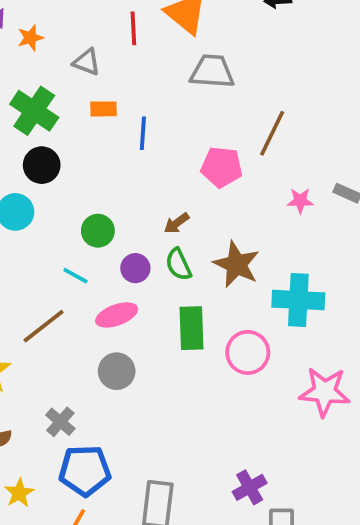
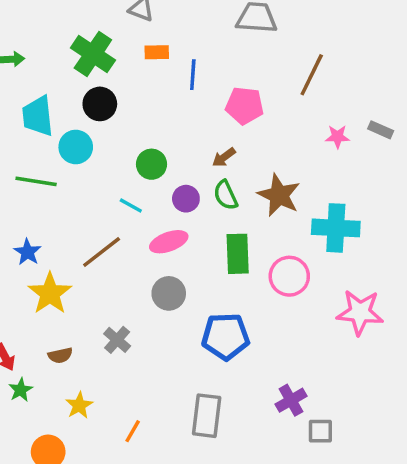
pink pentagon: (222, 167) -> (245, 106), moved
blue pentagon: (85, 470) -> (226, 336), moved

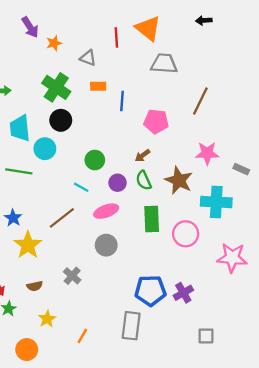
gray rectangle: (381, 130) -> (241, 169), moved
pink star: (338, 137) -> (207, 153), moved, size x1.5
blue pentagon: (226, 336) -> (150, 291), moved
purple cross: (291, 400) -> (183, 293), moved

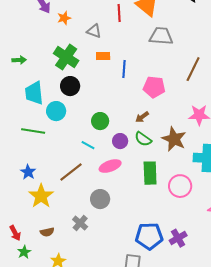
green semicircle: (144, 180) -> (143, 139), turned -30
gray circle: (106, 245) -> (100, 199), moved

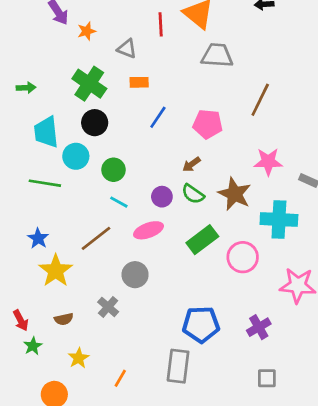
blue line: (124, 69) -> (158, 117), moved, turned 30
green circle: (100, 121) -> (114, 170), moved
green rectangle: (150, 173) -> (202, 240), turned 55
purple cross: (178, 238) -> (259, 327), moved

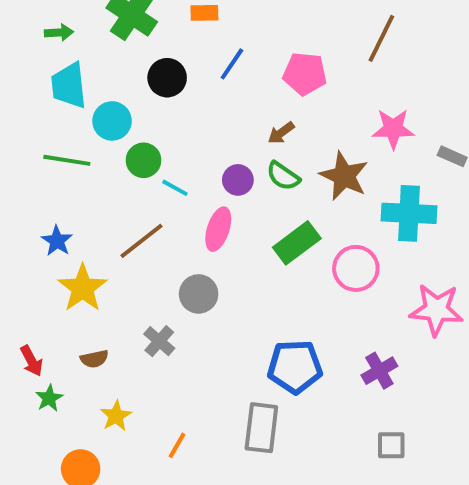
green arrow: (26, 88) -> (59, 32), moved
black circle: (95, 123) -> (167, 78), moved
green circle: (114, 170) -> (144, 160), moved
pink ellipse: (148, 230) -> (218, 229), turned -52

